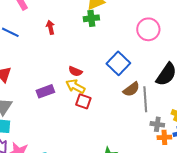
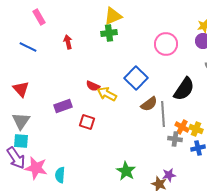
yellow arrow: (75, 86) -> (107, 94), moved
red square: (83, 101) -> (87, 122), moved
orange cross: (164, 137) -> (182, 127), moved, turned 32

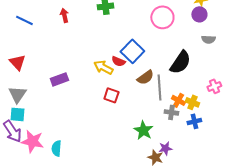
red semicircle: (93, 86) -> (118, 61), moved
red square: (87, 122) -> (111, 95), moved
green star: (126, 171) -> (143, 130), moved

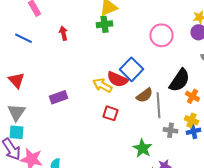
red semicircle: (118, 61) -> (118, 79), size x1.5
orange cross: (178, 100) -> (192, 96), moved
blue cross: (194, 121) -> (194, 131), moved

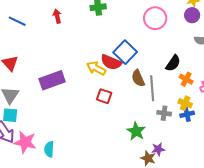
black semicircle: (180, 80) -> (173, 63), size x0.7
brown semicircle: (144, 95) -> (138, 78), turned 102
purple rectangle: (58, 97) -> (52, 80), size x1.4

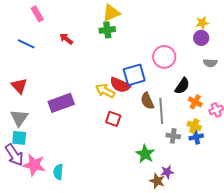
red arrow: (57, 16) -> (66, 39), turned -40
pink circle: (155, 18) -> (164, 57), moved
blue square: (125, 52) -> (134, 75), turned 30

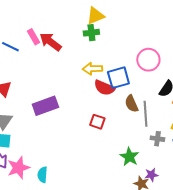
pink rectangle: (37, 14) -> (33, 37), moved
red arrow: (66, 39) -> (50, 42), size x1.6
yellow arrow: (105, 91) -> (92, 69), moved, turned -30
pink star: (34, 165) -> (18, 168), turned -30

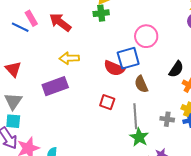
pink rectangle: (33, 37) -> (31, 18), moved
pink circle: (148, 60) -> (146, 36), moved
yellow arrow: (92, 69) -> (69, 58), moved
gray line: (145, 114) -> (135, 116), moved

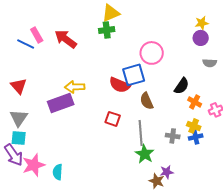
yellow arrow: (69, 58) -> (75, 87), moved

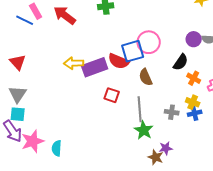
purple circle: (201, 38) -> (194, 39), moved
pink circle: (152, 53) -> (149, 42), moved
purple rectangle: (61, 103) -> (95, 67), moved

